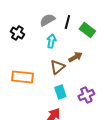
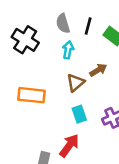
gray semicircle: (47, 20) -> (63, 23), turned -77
black cross: (17, 33) -> (25, 40), size x1.5

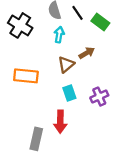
black line: (88, 26) -> (77, 13), turned -49
red arrow: (69, 146) -> (60, 122), turned 145

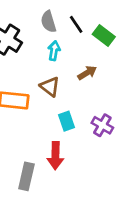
brown triangle: (66, 64) -> (50, 87), moved, turned -42
purple cross: (99, 97) -> (102, 125), turned -36

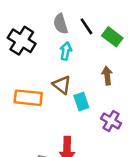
brown arrow: (87, 73) -> (107, 76), moved, turned -66
cyan rectangle: (66, 121) -> (81, 102), moved

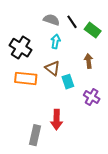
gray semicircle: (61, 24) -> (51, 20), turned 126
black cross: (22, 41) -> (21, 48), moved

